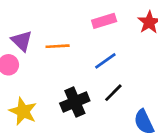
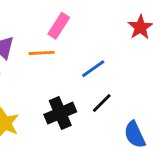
pink rectangle: (104, 21) -> (59, 26), moved, turned -40

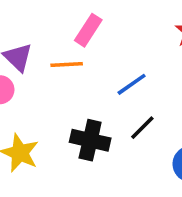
black cross: (60, 113) -> (90, 140), turned 36

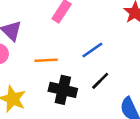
orange line: (67, 64) -> (46, 60), moved

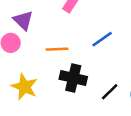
black line: (100, 81) -> (110, 92), moved

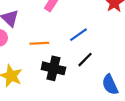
black line: (110, 92) -> (85, 60), moved

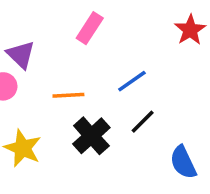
black cross: (53, 68) -> (91, 136), turned 35

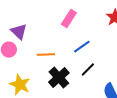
pink rectangle: (90, 28) -> (69, 19), moved

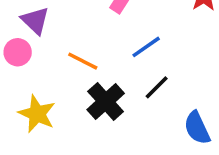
orange line: (46, 55) -> (83, 61), turned 30

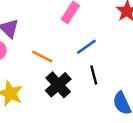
black line: (157, 87) -> (94, 75), turned -60

